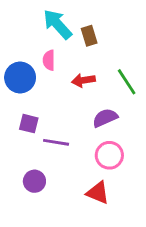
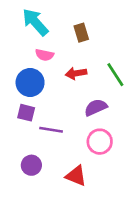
cyan arrow: (58, 24) -> (35, 22), moved
pink semicircle: (49, 60) -> (44, 55), turned -78
blue circle: (20, 77) -> (30, 82), moved
red triangle: (98, 193) -> (76, 176), moved

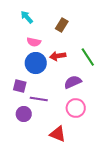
cyan arrow: (35, 22) -> (27, 17), size x0.6
brown rectangle: (81, 33) -> (62, 25), turned 48
blue circle: (30, 82) -> (36, 63), moved
purple circle: (31, 165) -> (24, 114), moved

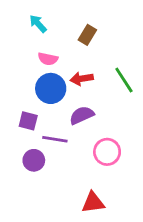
purple semicircle: (73, 82) -> (82, 115), moved
red triangle: (58, 134) -> (93, 203), moved, turned -30

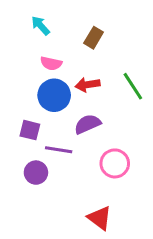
red triangle: (93, 203) -> (100, 218), turned 45

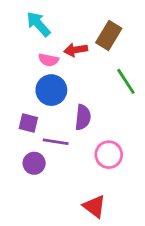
cyan arrow: (40, 26) -> (38, 24), size x1.4
brown rectangle: (94, 38) -> (109, 35), moved, size x1.4
red arrow: (87, 85) -> (76, 50), moved
purple semicircle: (87, 124) -> (83, 117), turned 120

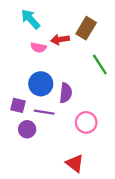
blue circle: (51, 90) -> (41, 84), moved
purple square: (28, 123) -> (18, 105), moved

